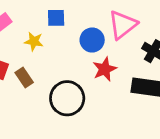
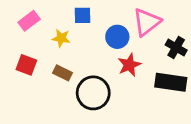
brown rectangle: (24, 77) -> (62, 73), moved, turned -30

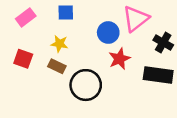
blue square: (83, 15) -> (66, 12), moved
yellow star: (61, 38) -> (59, 44), moved

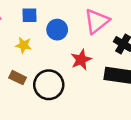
blue circle: (108, 32) -> (57, 30), moved
brown rectangle: (57, 66) -> (18, 78), moved

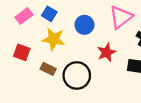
blue square: (30, 15) -> (49, 14), moved, turned 32
yellow star: (24, 45) -> (54, 39), size x1.5

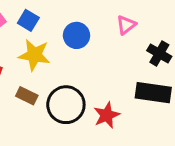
pink triangle: (121, 17) -> (126, 25), size x0.6
red star: (106, 52) -> (107, 115), moved

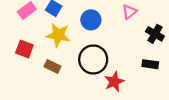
black rectangle: (153, 93) -> (150, 64), size x0.6
black circle: (66, 105) -> (93, 59), moved

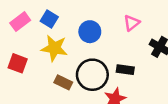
black rectangle: (150, 64) -> (125, 70), moved
brown rectangle: (52, 66) -> (63, 82), moved

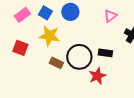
blue circle: (90, 32) -> (70, 12), moved

